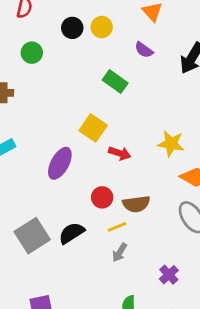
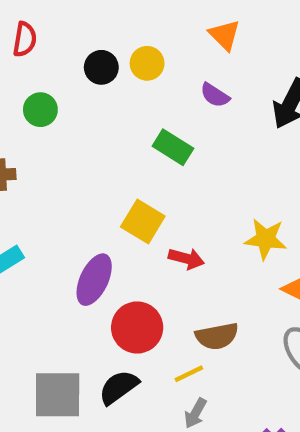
red circle: (102, 197) -> (137, 328), moved, size x1.5
gray square: (32, 236) -> (58, 395), turned 36

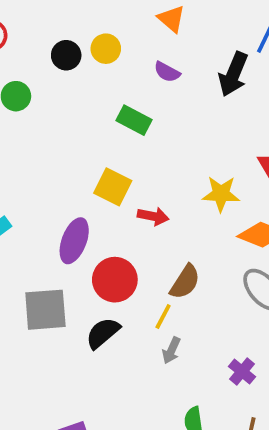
brown semicircle: (217, 336) -> (185, 282), turned -42
yellow line: (189, 374) -> (163, 316), turned -32
gray square: (58, 395) -> (45, 310), moved

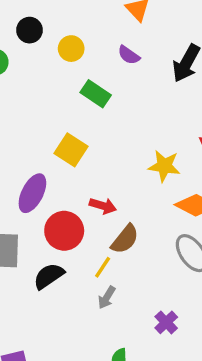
yellow circle: (106, 49) -> (71, 49), moved
black circle: (66, 55) -> (29, 30), moved
red arrow: (153, 216) -> (103, 206), moved

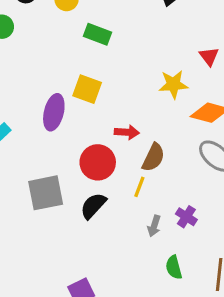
purple ellipse: (32, 193) -> (54, 112), moved
gray arrow: (107, 297) -> (154, 226), moved
purple cross: (166, 322) -> (186, 217), moved

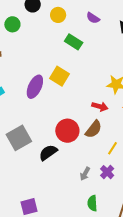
red arrow: (127, 132) -> (100, 106), moved
red circle: (98, 162) -> (67, 131), moved
yellow line: (139, 187) -> (112, 148), moved
gray square: (46, 193) -> (19, 138), turned -30

